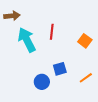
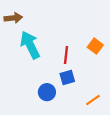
red line: (52, 32) -> (66, 55), moved
orange line: (86, 78) -> (93, 100), moved

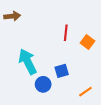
cyan arrow: (30, 45) -> (28, 62), moved
red line: (66, 55) -> (66, 33), moved

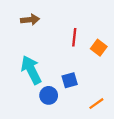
brown arrow: (12, 16) -> (30, 20), moved

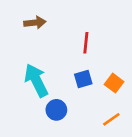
orange square: (99, 48) -> (114, 83), moved
blue square: (70, 80) -> (83, 79), moved

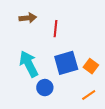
red line: (86, 43) -> (56, 29), moved
blue square: (83, 79) -> (66, 63), size x1.6

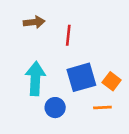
cyan arrow: (29, 64) -> (35, 79), turned 30
orange line: (89, 95) -> (102, 108), moved, turned 32

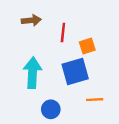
orange square: (112, 81) -> (87, 46), moved, turned 35
blue circle: (55, 108) -> (51, 109), moved

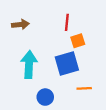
brown arrow: (31, 20) -> (20, 24), moved
red line: (63, 33) -> (67, 22), moved

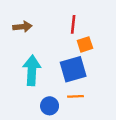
orange line: (84, 88) -> (76, 96), moved

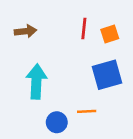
orange square: (85, 44) -> (110, 34), moved
blue square: (73, 69) -> (107, 75), moved

